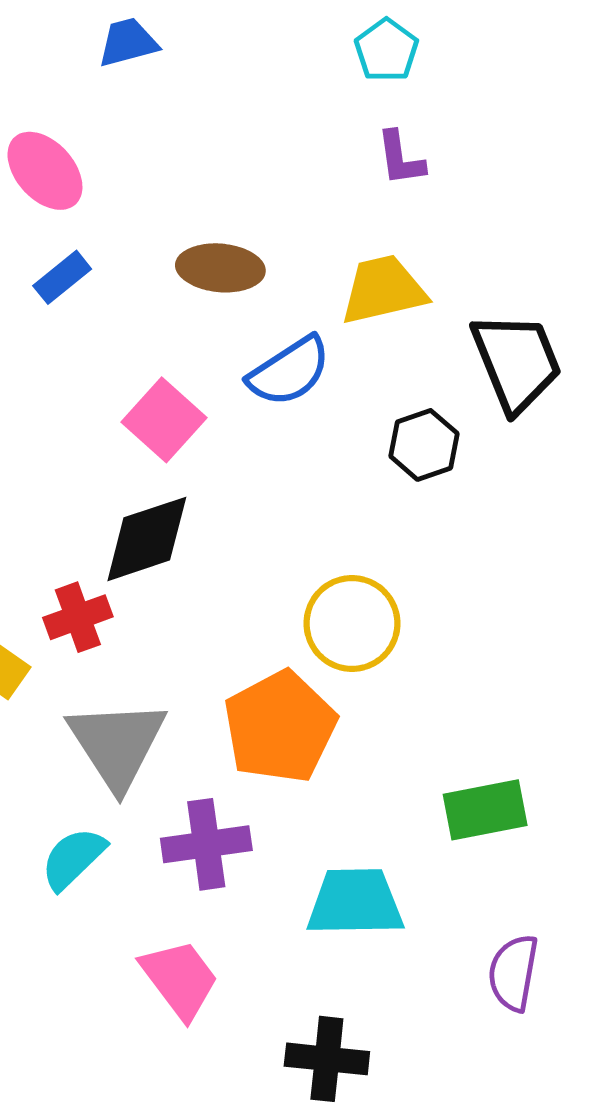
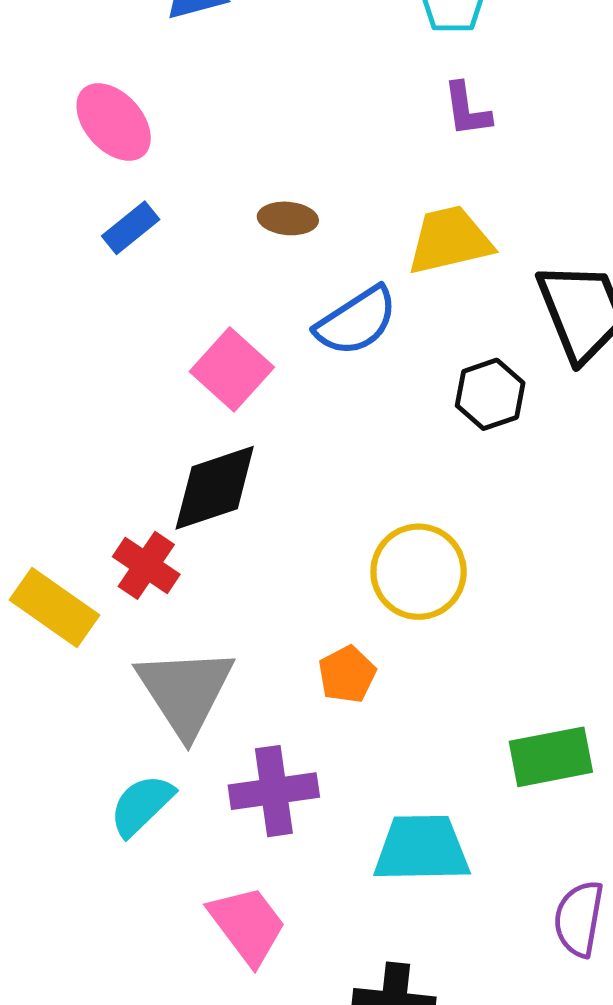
brown ellipse: (220, 268) -> (288, 218), size x0.7
red cross: (78, 617) -> (146, 565), turned -36
orange pentagon: (280, 727) -> (347, 674), size x0.5

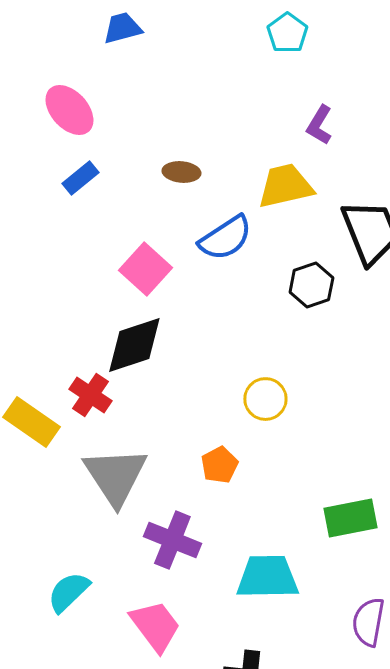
purple L-shape: (467, 110) -> (319, 125), moved, turned 39
yellow circle: (419, 572) -> (265, 399), size x0.7
purple cross: (274, 791) -> (172, 540), turned 30
cyan semicircle: (142, 805) -> (68, 592), moved

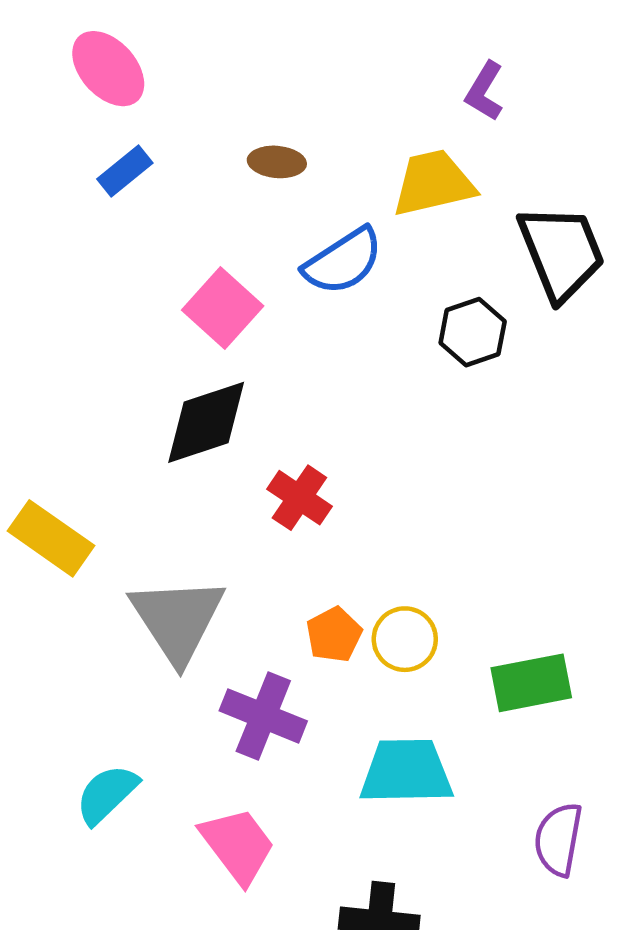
red cross: (90, 395) -> (299, 498), moved
yellow circle: (265, 399) -> (405, 639), moved
orange pentagon: (219, 465) -> (334, 635), moved

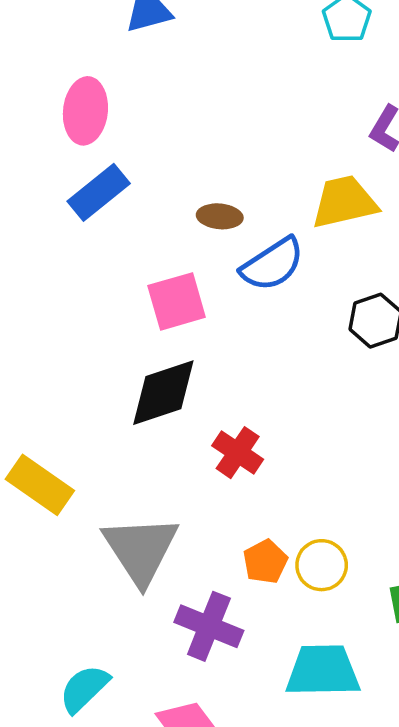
pink ellipse: (108, 69) -> (85, 111), turned 48
brown ellipse: (277, 162) -> (220, 216), moved
blue rectangle: (125, 171) -> (99, 192), size x1.4
pink square: (223, 308) -> (177, 301), turned 32

